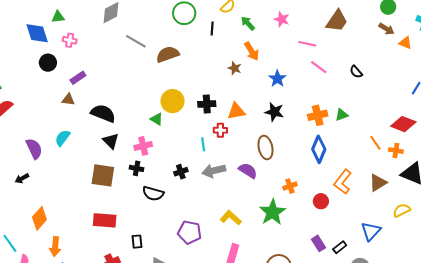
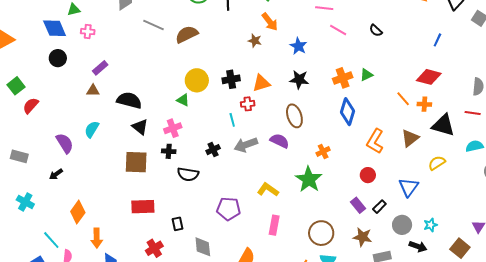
black circle: (48, 63) -> (58, 58), moved
red circle: (321, 201) -> (368, 175), moved

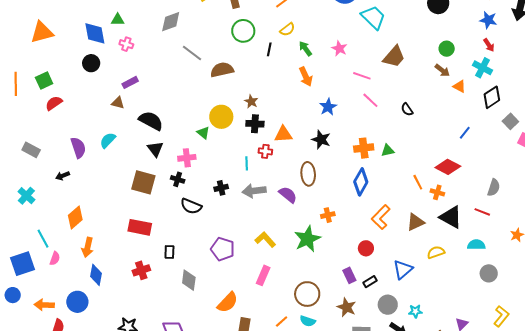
brown star: (255, 41) -> (251, 101), moved

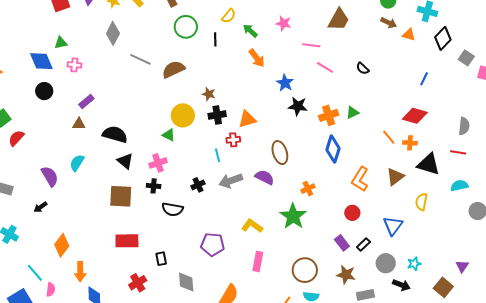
gray diamond: (171, 22) -> (113, 33), turned -30
black star: (321, 140) -> (298, 106), moved
yellow semicircle: (436, 252) -> (421, 202), turned -48

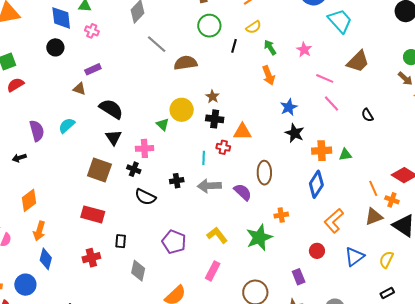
brown triangle: (395, 177) -> (374, 217), moved
blue triangle: (393, 226) -> (355, 257), moved
black rectangle: (363, 244) -> (387, 293), moved

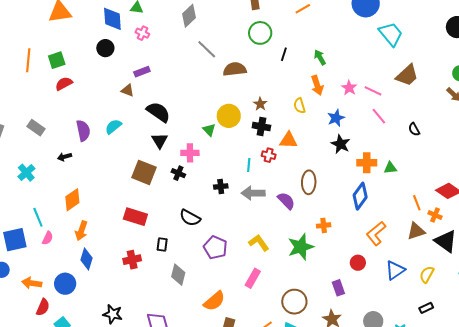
yellow semicircle: (254, 27) -> (299, 106), moved, turned 105
pink star: (304, 50) -> (349, 88), moved
black semicircle: (145, 197) -> (190, 218), moved

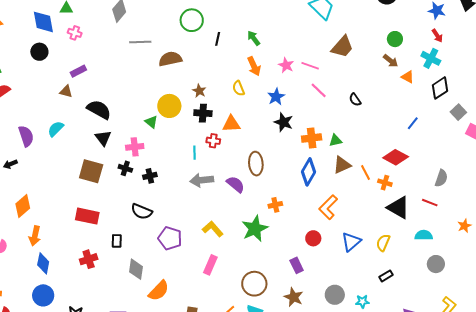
gray line: (207, 49) -> (140, 42), turned -40
black cross: (221, 187) -> (150, 176), moved
brown triangle: (416, 231) -> (342, 165), moved
blue circle: (65, 284) -> (43, 295), moved
orange semicircle: (214, 301) -> (159, 291), moved

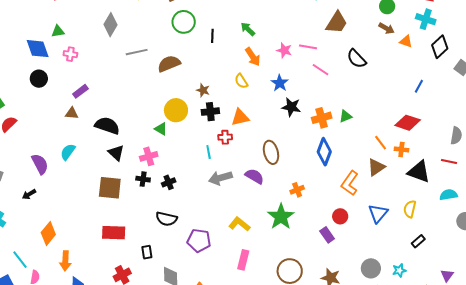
black semicircle: (355, 100) -> (357, 59), moved, size x1.5
brown triangle: (342, 165) -> (376, 167), moved
purple rectangle: (297, 265) -> (327, 235), moved

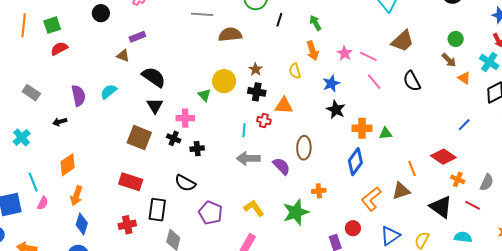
orange cross: (401, 149) -> (458, 179), moved
black rectangle: (147, 252) -> (157, 210), size x1.6

